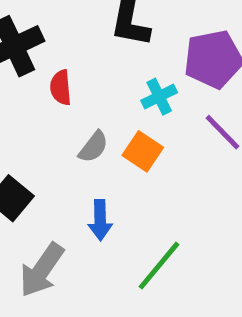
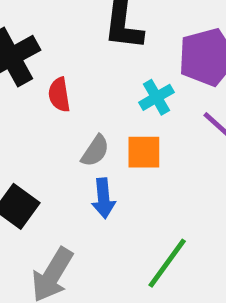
orange square: (143, 151) -> (144, 152), turned -30
blue arrow: (100, 220) -> (103, 198), moved

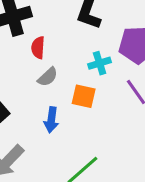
gray semicircle: (95, 151) -> (48, 77), moved

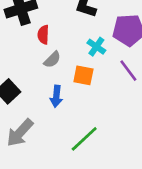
cyan cross: (100, 63) -> (96, 47), turned -36

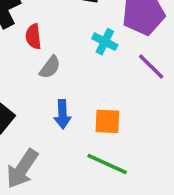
orange square: (83, 75) -> (107, 121), moved
green line: (84, 139) -> (107, 164), turned 76

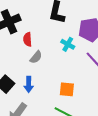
blue arrow: (62, 114) -> (29, 84), moved

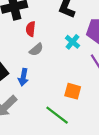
orange square: (67, 89) -> (73, 91), moved

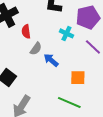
blue arrow: (23, 77) -> (51, 60), moved, turned 133

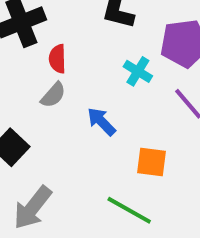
gray semicircle: (36, 49) -> (53, 95), moved

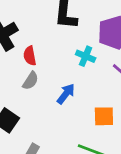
blue arrow: (101, 121) -> (66, 94), turned 90

